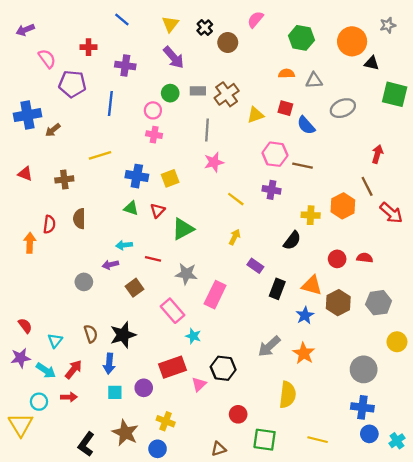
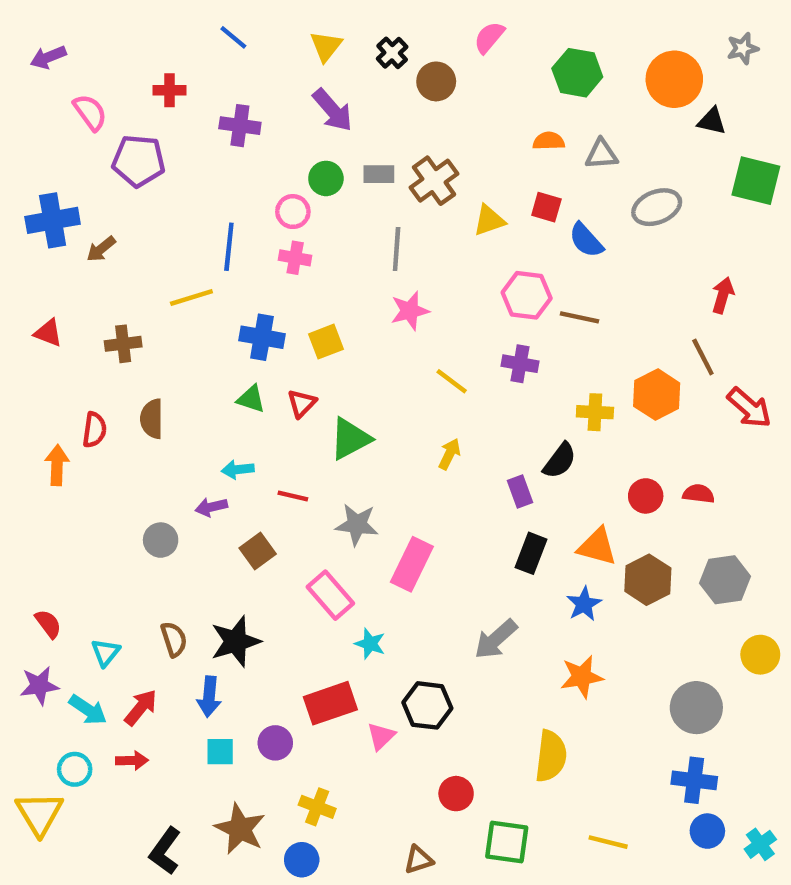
blue line: (110, 104) -> (229, 247), moved
purple rectangle: (255, 266) -> (520, 492), moved, turned 35
gray arrow: (269, 346) -> (496, 639), moved
orange star: (304, 353) -> (582, 677), turned 30

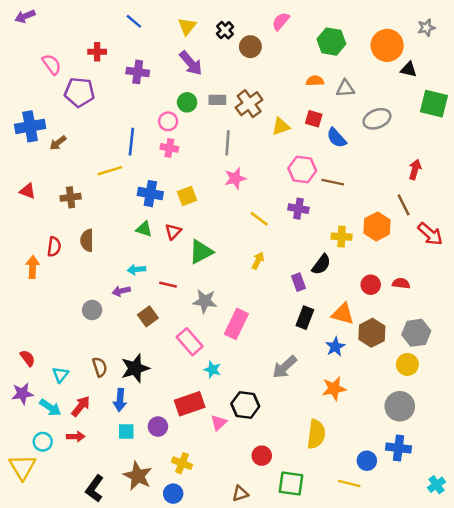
purple arrow: (48, 57) -> (25, 16), moved
yellow circle: (760, 655) -> (407, 364), moved
blue circle: (707, 831) -> (367, 461), moved

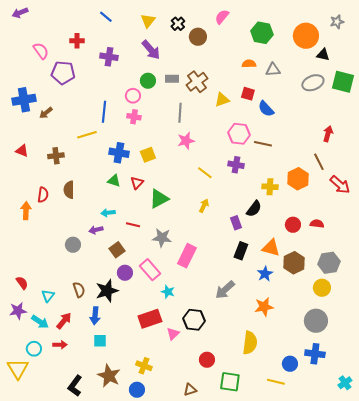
gray ellipse: (377, 119) -> (313, 83), moved
purple circle: (158, 427) -> (125, 273), moved

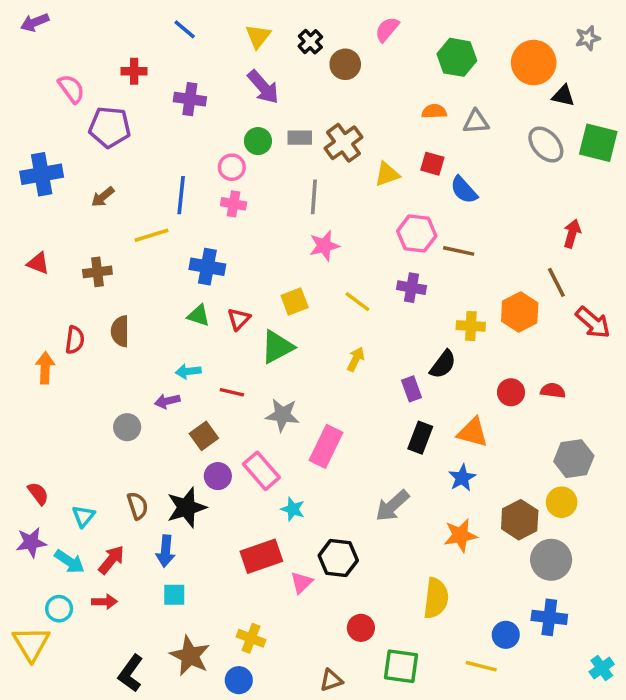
gray ellipse: (313, 83) -> (546, 145), turned 70
brown arrow: (46, 113) -> (103, 197), moved
yellow square: (148, 155) -> (295, 302), moved
brown hexagon: (294, 263) -> (520, 520), moved

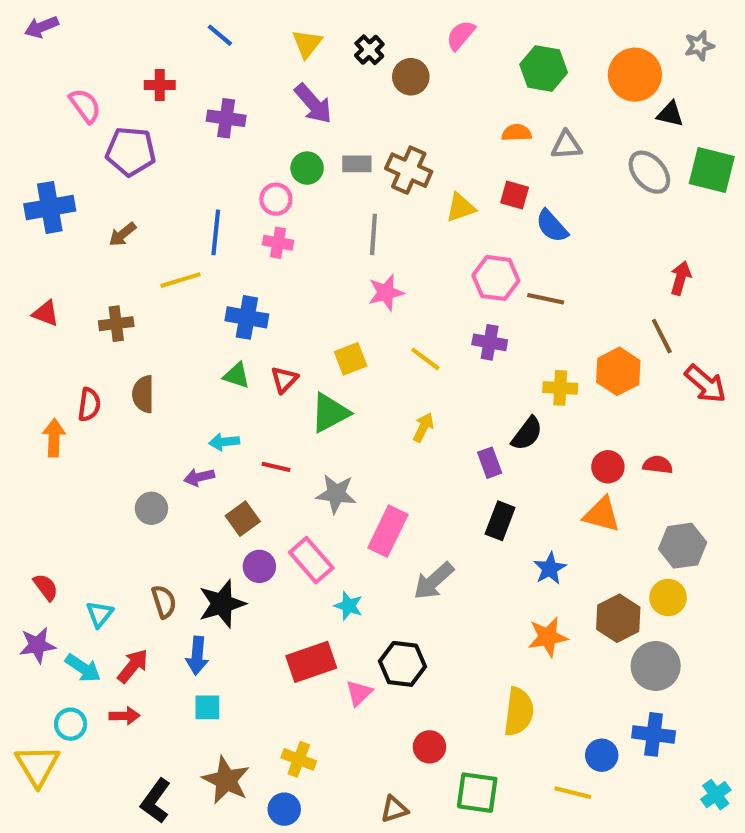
brown cross: (343, 143) -> (409, 170), turned -30
orange triangle: (473, 432) -> (602, 515), moved
gray arrow: (392, 506) -> (434, 581), moved

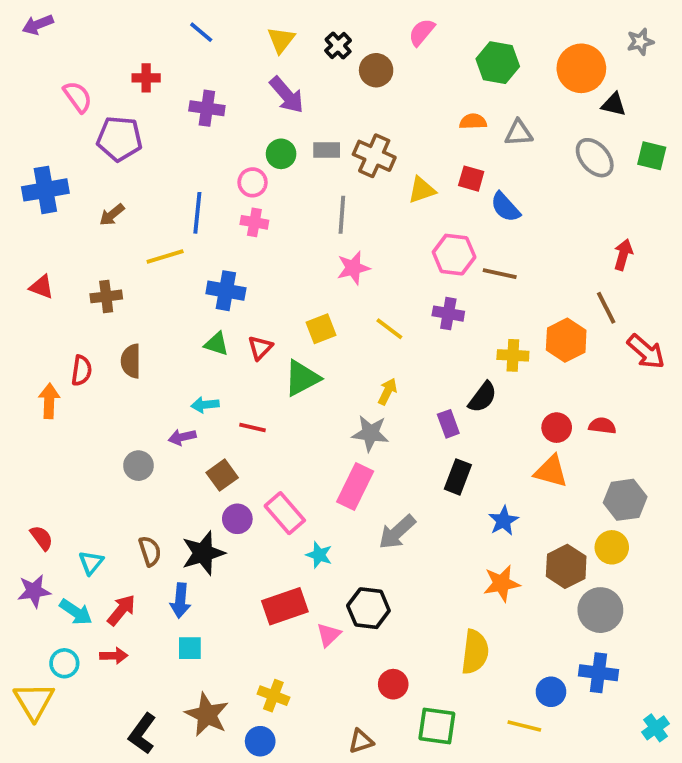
green square: (712, 170) -> (652, 156), size x0.7
gray star: (336, 494) -> (370, 433), moved

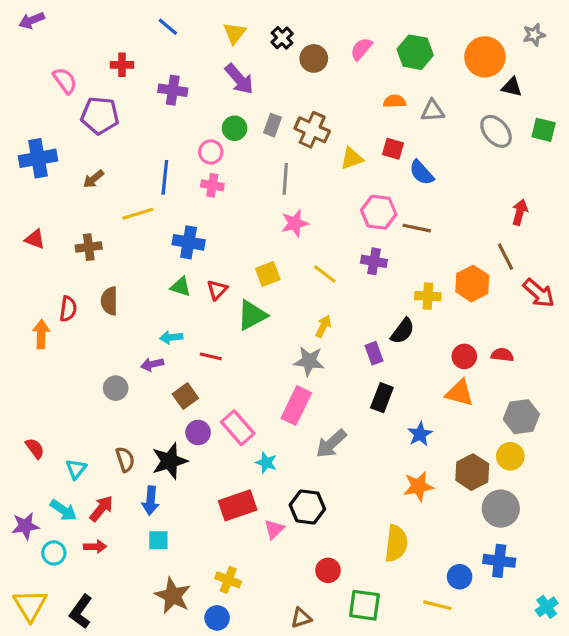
pink semicircle: (422, 32) -> (361, 49), moved
gray rectangle: (327, 150) -> (273, 125), turned -70
purple star: (34, 591) -> (25, 526), moved
yellow triangle: (34, 701) -> (30, 605), moved
black L-shape: (142, 734) -> (81, 612), moved

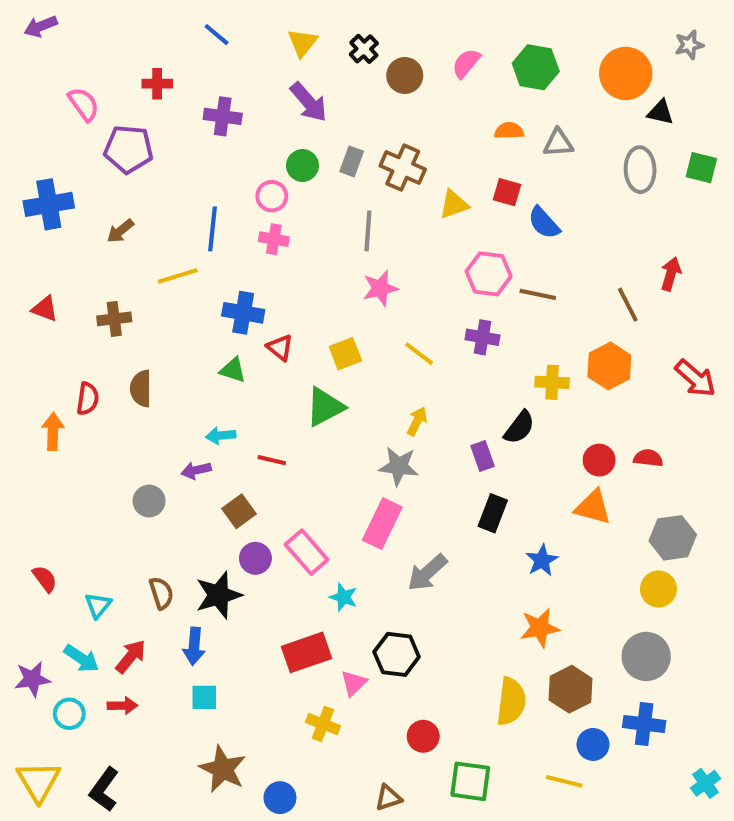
gray ellipse: (496, 131) -> (640, 170), turned 40
brown line: (506, 257) -> (628, 305), moved
red triangle: (217, 290) -> (280, 348), moved, turned -35
brown hexagon: (472, 472) -> (570, 689), moved
yellow cross: (228, 580) -> (323, 724), moved

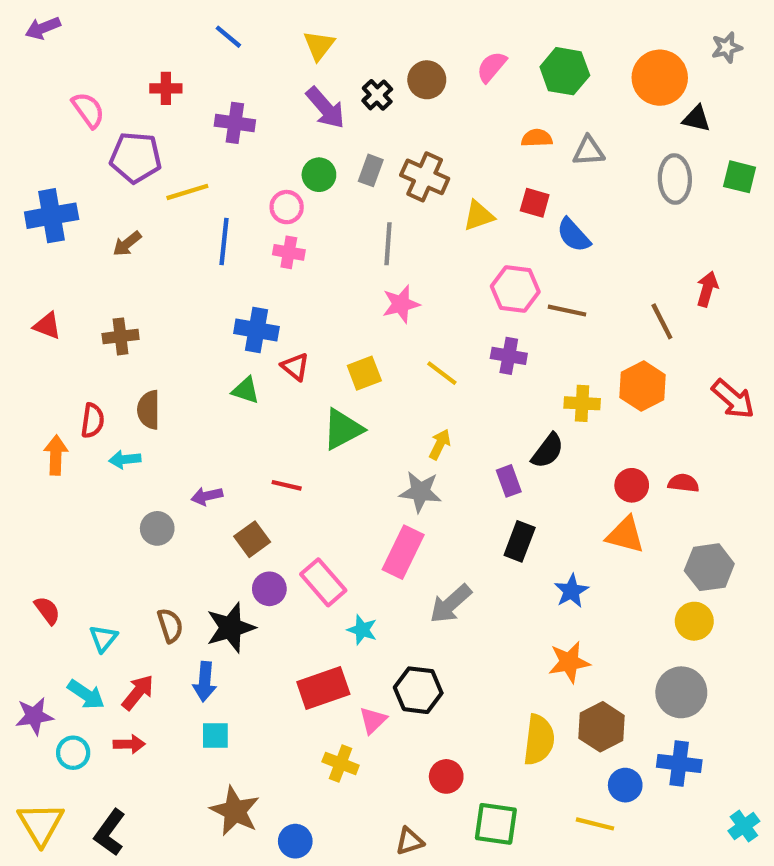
black cross: (364, 49) -> (377, 95), moved
yellow line: (178, 276) -> (187, 192), moved
cyan arrow: (221, 436) -> (125, 459), moved

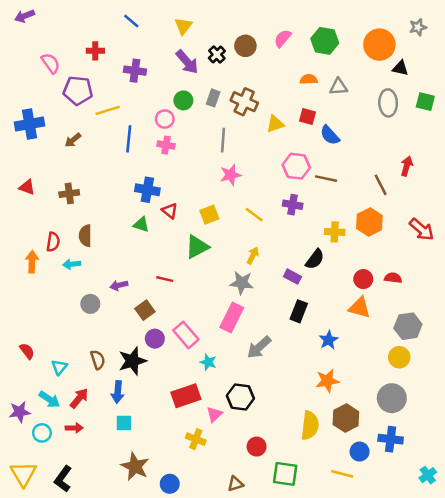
purple rectangle: (509, 481) -> (293, 277), turned -42

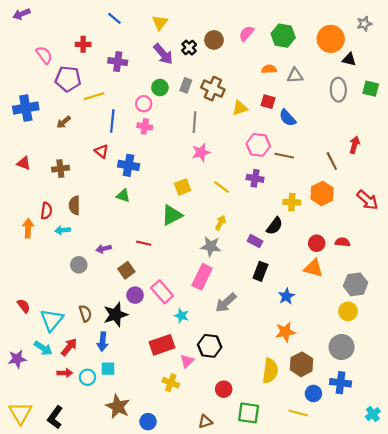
red triangle: (170, 211) -> (102, 151), moved
cyan triangle: (59, 367) -> (52, 320), size x1.6
cyan circle: (42, 433) -> (87, 377), moved

